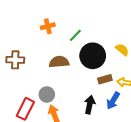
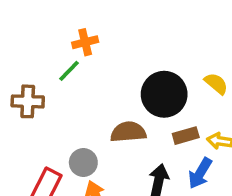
green line: (75, 35) -> (69, 71), moved
brown semicircle: (59, 62) -> (128, 132), moved

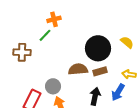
brown rectangle: (186, 136) -> (100, 71), moved

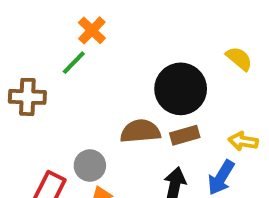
orange cross: (54, 19) -> (92, 30), turned -32
yellow semicircle: (127, 42) -> (239, 59), moved

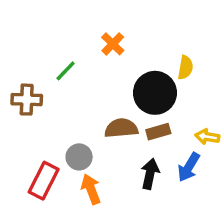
orange cross: (92, 30) -> (113, 44), moved
yellow semicircle: (239, 59) -> (185, 68), moved, turned 60

